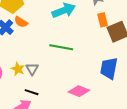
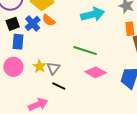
pink diamond: (79, 91) -> (96, 72), moved
black line: (32, 92) -> (59, 86), moved

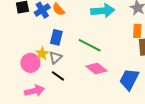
blue rectangle: (18, 42) -> (56, 37), moved
pink circle: (13, 67) -> (30, 63), moved

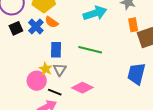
pink diamond: (96, 68) -> (82, 88), moved
black line: (58, 76) -> (55, 92), moved

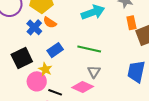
black square: (16, 28) -> (22, 58), moved, size x1.5
blue rectangle: (56, 50) -> (55, 50), turned 56
gray triangle: (60, 70) -> (94, 72), moved

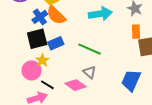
orange semicircle: (50, 22) -> (56, 15), size x1.5
black square: (22, 58) -> (37, 39), moved
gray triangle: (94, 72) -> (90, 72), turned -32

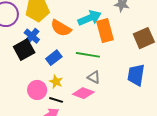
orange semicircle: (56, 15) -> (61, 28), moved
orange rectangle: (136, 32) -> (105, 31), moved, size x1.6
black square: (37, 39) -> (24, 50), moved
yellow star: (42, 60) -> (56, 82), moved

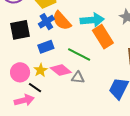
orange rectangle: (105, 31) -> (103, 37), turned -35
blue cross: (32, 36) -> (46, 22), moved
gray triangle: (94, 77) -> (78, 78), turned -40
pink diamond: (83, 93) -> (61, 70), moved

